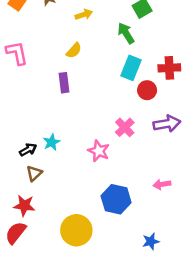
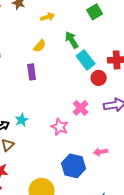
green arrow: (126, 33) -> (72, 40), moved
cyan rectangle: (131, 68) -> (86, 60), turned -60
pink arrow: (162, 184) -> (101, 152), moved

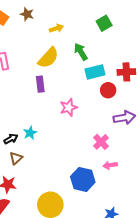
yellow semicircle: (40, 46) -> (48, 58), size x1.6
cyan rectangle: (86, 60) -> (95, 72), turned -66
pink cross: (81, 108) -> (101, 142), moved
pink star: (60, 127) -> (69, 107), moved, turned 30

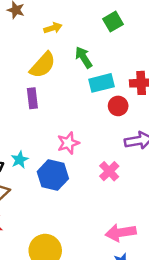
pink star: (69, 107) -> (68, 143), moved
pink arrow: (110, 165) -> (121, 233), moved, size x1.6
blue hexagon: (83, 179) -> (53, 175), moved

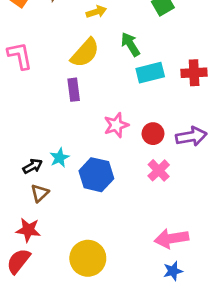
red circle: (118, 106) -> (153, 134), moved
pink star: (68, 143) -> (116, 125), moved

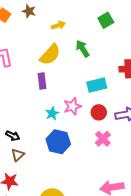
cyan rectangle: (150, 73) -> (97, 85), moved
cyan star: (59, 158) -> (52, 113), moved
black arrow: (33, 166) -> (13, 136), turned 56

